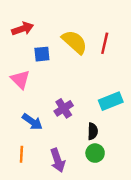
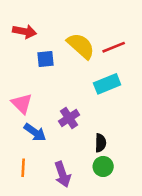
red arrow: (23, 29) -> (24, 31), turned 30
red line: (105, 43) -> (114, 47), turned 55
pink triangle: (20, 79) -> (22, 104), moved
cyan rectangle: (111, 101) -> (107, 84), moved

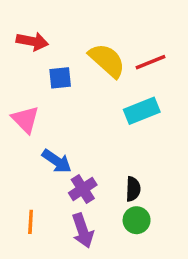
pink triangle: (22, 104) -> (25, 119), moved
purple cross: (69, 118) -> (83, 189), moved
blue arrow: (35, 132) -> (57, 161), moved

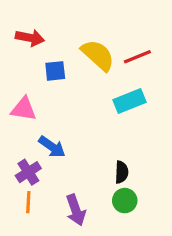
pink triangle: (25, 119) -> (24, 109), turned -36
purple cross: (83, 189) -> (28, 172), moved

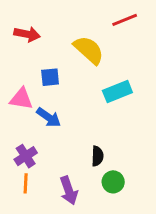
red line: (137, 57) -> (125, 20), moved
blue square: (55, 71) -> (50, 77), moved
blue arrow: (52, 147) -> (49, 117), moved
black semicircle: (122, 172) -> (97, 156), moved

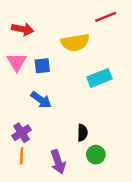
yellow semicircle: (89, 50) -> (75, 43), turned 128
pink triangle: (21, 99) -> (17, 62), moved, turned 50

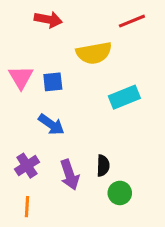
red arrow: (23, 29) -> (48, 20), moved
orange line: (22, 156) -> (27, 207), moved
purple arrow: (58, 162) -> (70, 175), moved

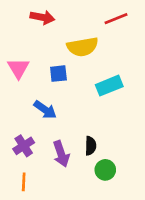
blue square: (53, 82) -> (58, 74), moved

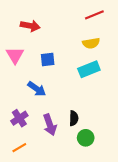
red arrow: (42, 17) -> (30, 26), moved
yellow semicircle: (83, 47) -> (91, 43), moved, size x0.7
orange line: (24, 182) -> (19, 148), turned 56

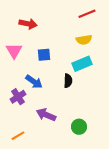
purple cross: (19, 118) -> (18, 97), moved
black semicircle: (74, 118) -> (68, 81), moved
purple arrow: (50, 125) -> (46, 115), turned 132

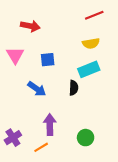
purple cross: (18, 97) -> (13, 138), moved
purple arrow: (46, 115) -> (50, 125), turned 66
orange line: (18, 136) -> (41, 147), moved

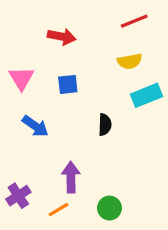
red arrow: (30, 26) -> (62, 37), moved
cyan rectangle: (89, 69) -> (147, 95), moved
blue arrow: (37, 89) -> (35, 126), moved
green circle: (86, 138) -> (109, 208), moved

